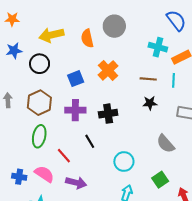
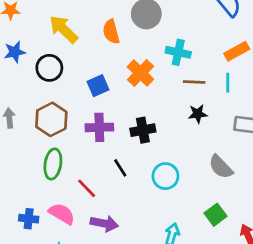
yellow arrow: (51, 35) -> (64, 29), turned 60
cyan cross: (158, 47) -> (178, 52), moved
cyan circle: (124, 162) -> (165, 176), moved

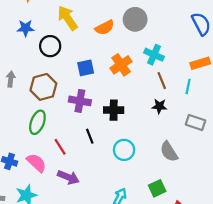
orange semicircle: (111, 32) -> (105, 28), turned -114
brown line: (194, 82) -> (162, 81), turned 54

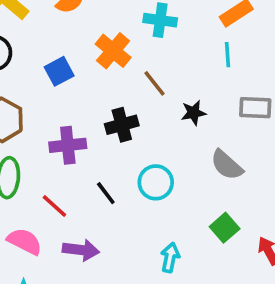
brown line: (162, 81) -> (154, 83), moved
purple cross: (80, 101) -> (68, 145), moved
black star: (159, 106) -> (194, 113), moved
black line: (90, 136) -> (106, 193), moved

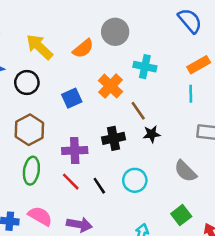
black star: (194, 113) -> (152, 134), moved
red line: (54, 206) -> (71, 182), moved

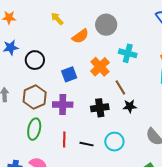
yellow arrow: (39, 47) -> (57, 19), moved, size x0.6
purple cross: (75, 150) -> (63, 105), moved
red line: (71, 182) -> (64, 139), turned 42
black line: (99, 186) -> (86, 144), turned -48

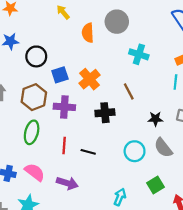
orange semicircle: (80, 36) -> (88, 33), turned 120
orange cross: (100, 67) -> (90, 79), moved
blue square: (69, 74) -> (60, 75), moved
black star: (130, 106) -> (155, 119), moved
cyan circle: (114, 142) -> (135, 151), moved

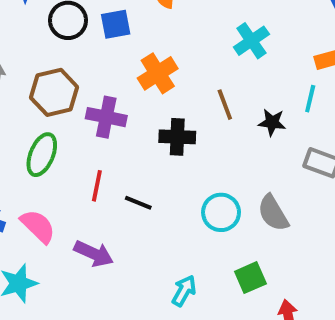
cyan cross: (139, 54) -> (251, 41), turned 30
blue square: (60, 75) -> (116, 24), moved
black star: (155, 119) -> (272, 122), moved

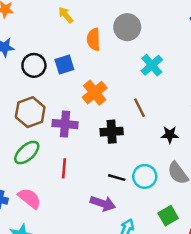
black star: (272, 122) -> (170, 135), moved
green ellipse: (42, 155) -> (27, 153), turned 32
black line: (138, 203) -> (117, 178), moved
purple arrow: (94, 254) -> (103, 203), moved

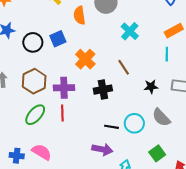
red line: (64, 168) -> (62, 113), moved

